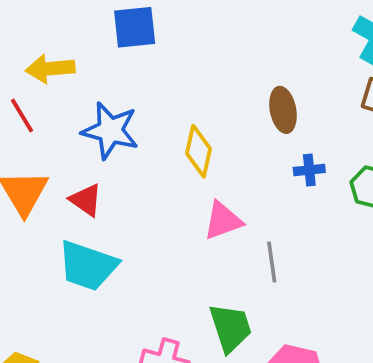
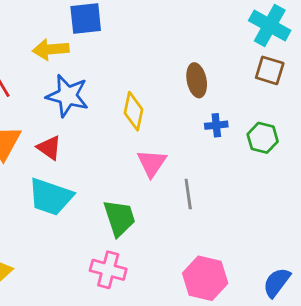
yellow arrow: (50, 69) -> (51, 49), moved
pink triangle: (223, 221) -> (152, 163), turned -36
green trapezoid: (230, 328) -> (119, 218), moved

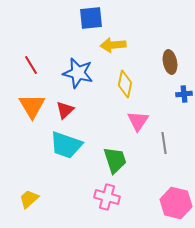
yellow arrow: (51, 49) -> (113, 45), moved
red triangle: (49, 148) -> (65, 110), turned 42

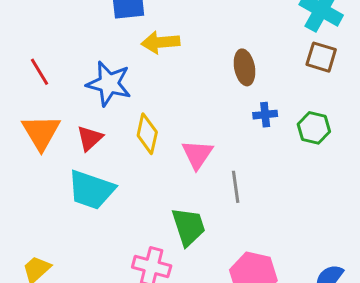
yellow diamond: (125, 84) -> (147, 134), moved
green trapezoid: (115, 160) -> (188, 227), moved

